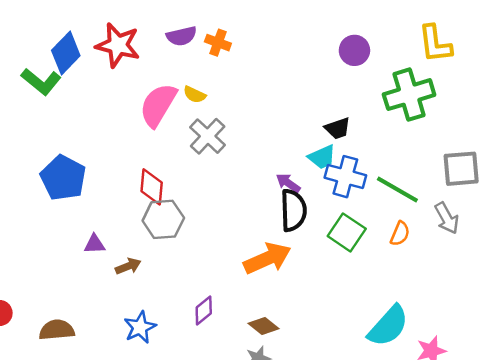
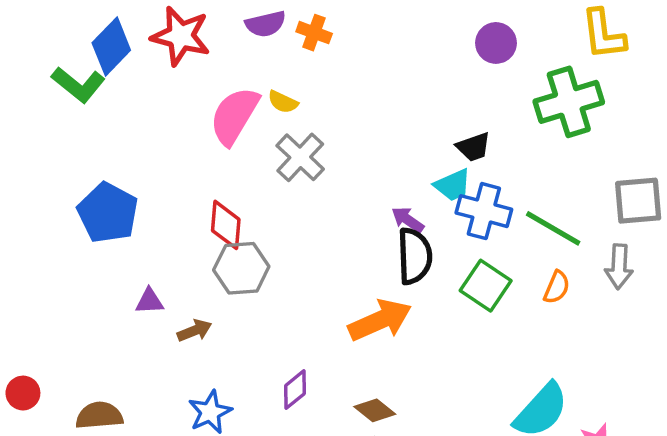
gray arrow: (447, 218) -> (619, 267), turned 32

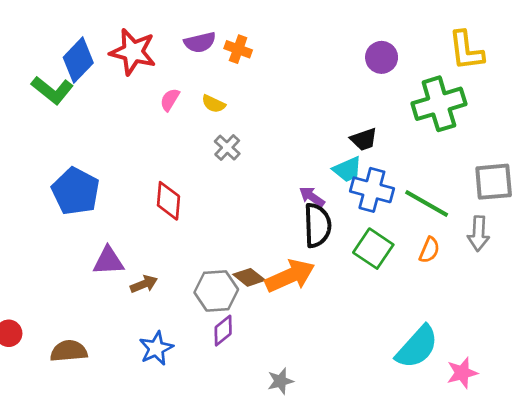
pink semicircle: (234, 116) -> (170, 100), moved, size x0.5
gray cross: (300, 157) -> (227, 148), size x0.7
gray hexagon: (241, 268) -> (216, 291), moved
purple triangle: (149, 301) -> (108, 261), size x1.4
brown diamond: (375, 410) -> (249, 277), moved

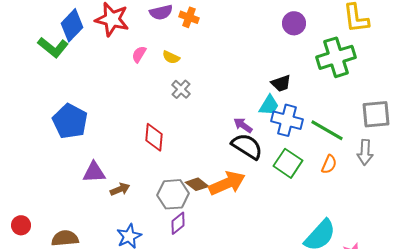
cyan trapezoid: (347, 169) -> (269, 105), turned -35
red diamond: (168, 201) -> (154, 137), moved
black semicircle: (317, 225) -> (247, 146), turned -56

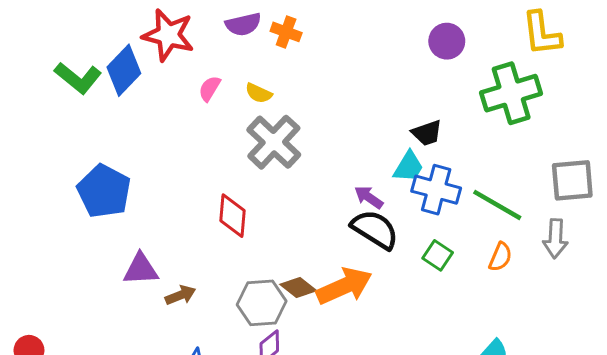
blue diamond: (72, 25) -> (124, 70), moved
gray cross: (181, 89) -> (274, 142), size x1.8
green square: (288, 163) -> (438, 255), size x0.7

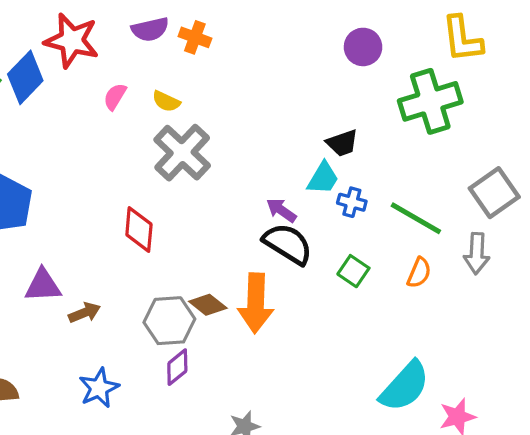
gray square: (572, 180) -> (494, 193), turned -30
blue cross: (436, 190) -> (352, 202), size x0.6
orange arrow: (344, 286) -> (256, 303), turned 116

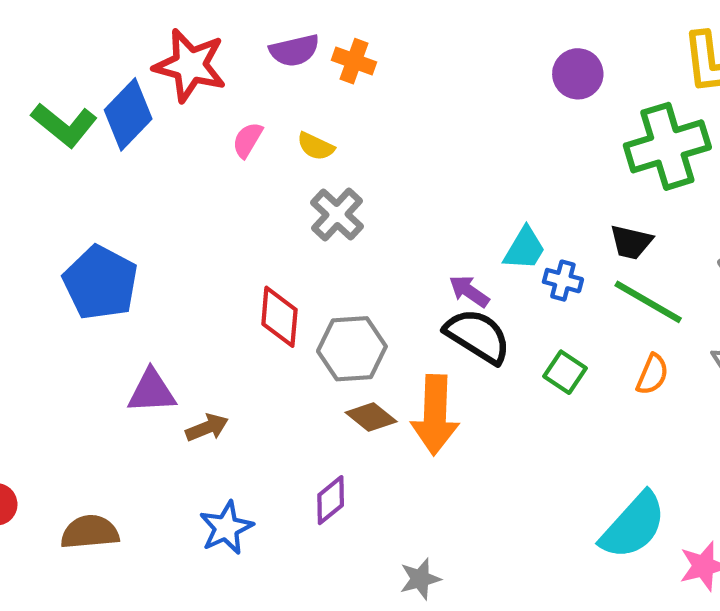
black trapezoid: (342, 143) -> (631, 242), moved, turned 32
gray cross: (182, 153) -> (337, 215), size x0.7
gray hexagon: (169, 321) -> (352, 349), moved

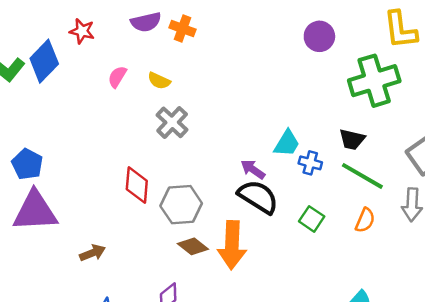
red star: (190, 65) -> (82, 31), size x0.6
blue pentagon: (100, 283) -> (27, 164), size x0.7
purple triangle: (152, 391) -> (35, 211), moved, size x1.5

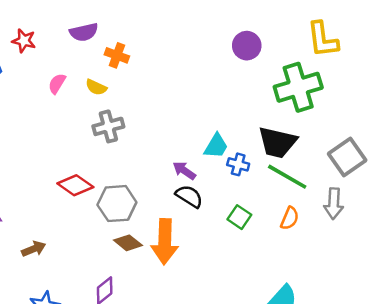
orange cross: (182, 29) -> (117, 55), moved
gray cross: (172, 122) -> (108, 126), turned 32
black trapezoid: (352, 139) -> (277, 142), size x1.6
red diamond: (137, 185) -> (75, 185), turned -60
black semicircle: (258, 197) -> (189, 196), size x0.7

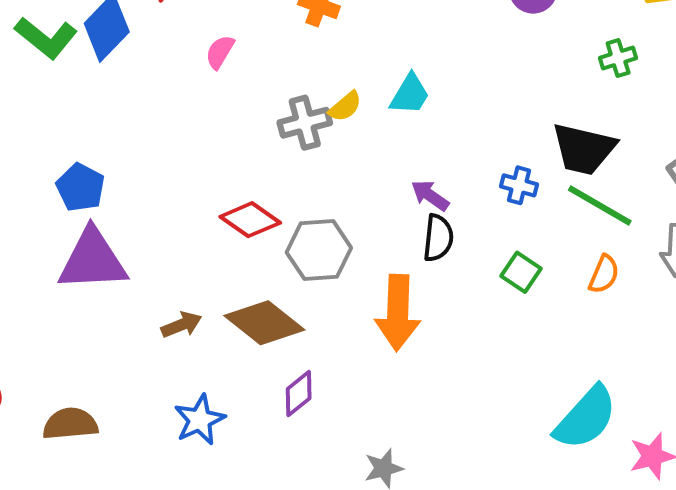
yellow semicircle: (96, 87) -> (345, 107), moved, turned -65
green cross: (298, 87) -> (618, 58), size x0.5
cyan trapezoid: (216, 146) -> (410, 94), moved
black semicircle: (189, 196) -> (438, 238), turned 64
brown diamond: (128, 243) -> (264, 323), moved, size x1.6

